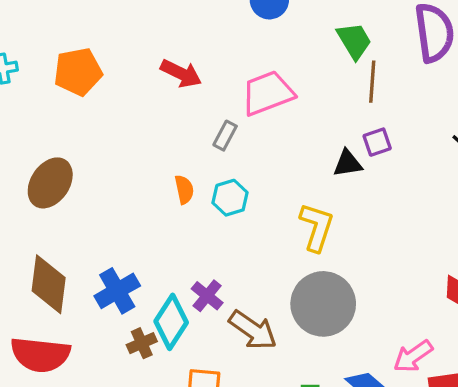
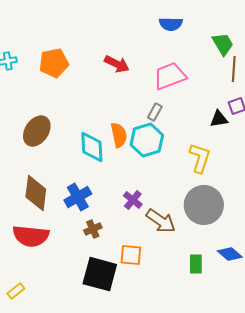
gray rectangle: (225, 136) -> (155, 112), moved
orange semicircle: (184, 189) -> (119, 135), size x1.4
cyan hexagon: (230, 198) -> (147, 140), size x1.5
cyan diamond: (171, 322) -> (92, 147), moved, turned -36

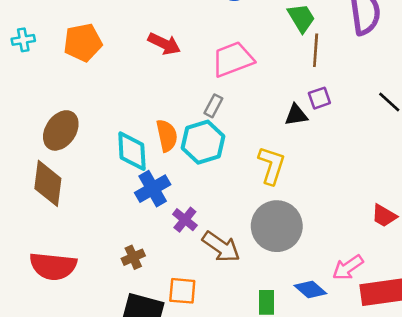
brown diamond: (36, 193) -> (48, 183), moved
blue cross: (78, 197) -> (153, 189), moved

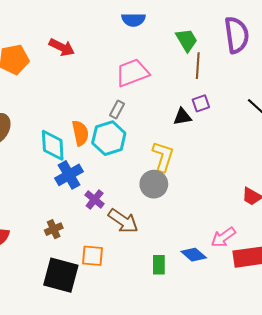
red arrow: (164, 44) -> (62, 47), moved
gray circle: (277, 226) -> (154, 184), moved, size x0.7

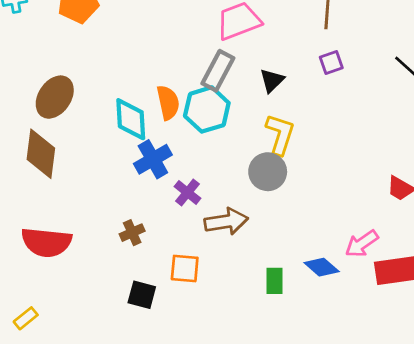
gray rectangle: (117, 110) -> (218, 71), size x1.6
black triangle: (182, 117) -> (272, 80), moved, turned -36
brown arrow: (123, 221) -> (226, 221), turned -44
black square: (61, 275) -> (142, 295), size x0.6

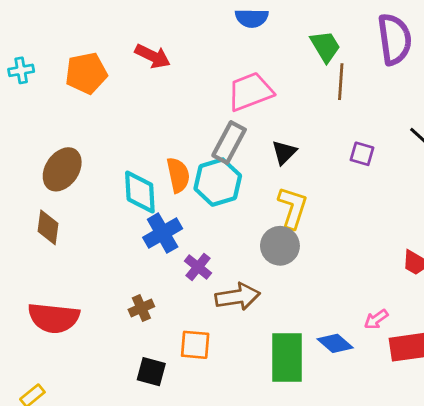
purple square: (331, 62) -> (362, 154), moved, turned 35
brown diamond: (41, 154) -> (48, 227), size x0.7
pink arrow: (362, 244) -> (376, 319), size x0.7
green rectangle: (275, 281) -> (287, 357), size x1.8

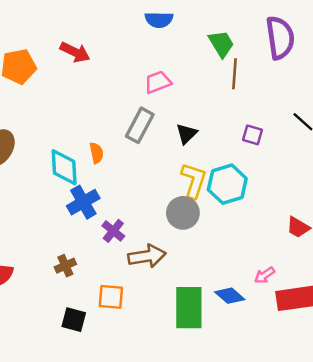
pink trapezoid: (250, 92) -> (158, 82), size x0.7
orange semicircle: (178, 175) -> (97, 153), size x0.7
cyan hexagon: (218, 182) -> (227, 184), moved

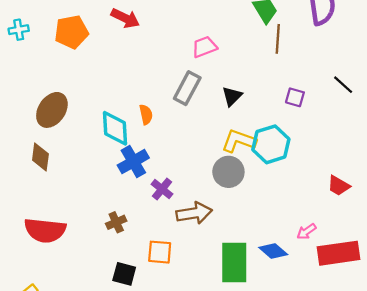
yellow L-shape: (194, 181) -> (239, 141), turned -88

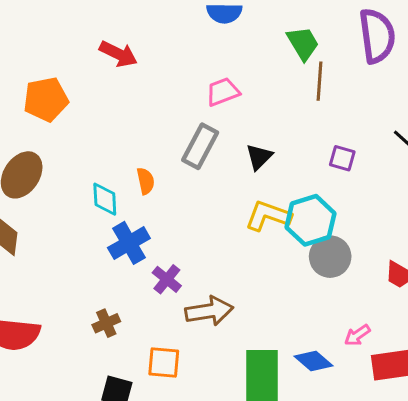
orange pentagon: (71, 32) -> (46, 99), moved
cyan diamond: (115, 128) -> (105, 199), size x0.7
gray circle: (228, 172) -> (330, 257), moved

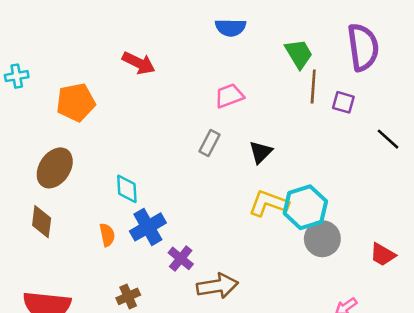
gray rectangle: (200, 146) -> (210, 143), size x0.7
purple square: (342, 158) -> (343, 102), moved
orange semicircle: (146, 181) -> (107, 235), moved

